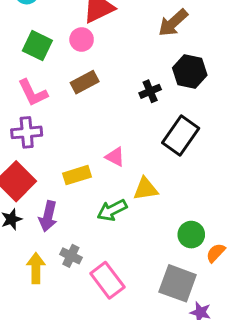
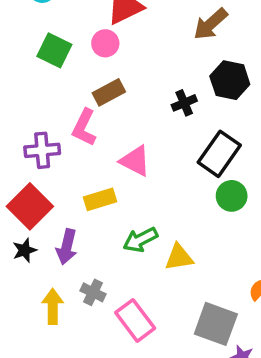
pink L-shape: (33, 93) -> (84, 127), moved, turned 52
pink triangle: (115, 157) -> (135, 161), moved, size x1.4
yellow triangle: (146, 189) -> (179, 257), moved
green circle: (191, 235) -> (232, 196), moved

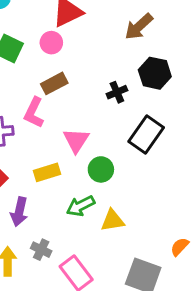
pink triangle: (135, 161) -> (76, 140), turned 36
green circle: (232, 196) -> (101, 169), moved

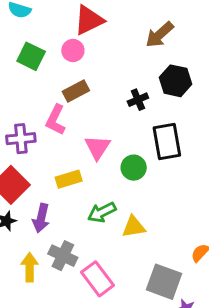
black rectangle: (146, 134) -> (167, 142), turned -45
green circle: (101, 169) -> (134, 168), moved
gray cross: (41, 250) -> (63, 256), size x1.4

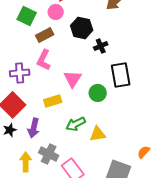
black hexagon: (176, 81) -> (82, 28), moved
brown rectangle: (76, 91) -> (45, 35), moved

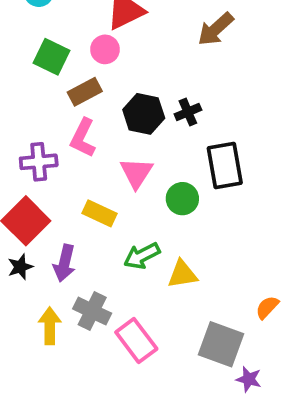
black hexagon: (82, 28) -> (144, 114), moved
yellow rectangle: (53, 101) -> (99, 213), turned 42

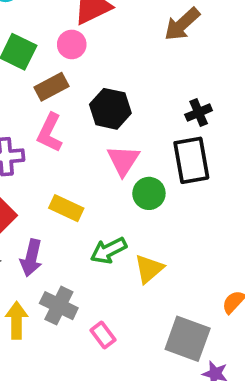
black cross: (188, 112) -> (199, 113), moved
pink triangle: (136, 173) -> (123, 160), moved
yellow triangle: (182, 274) -> (149, 269), turned -32
pink rectangle: (136, 341) -> (103, 335), size x0.6

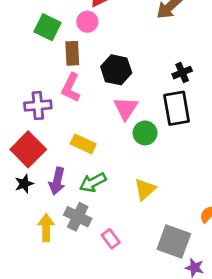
brown rectangle: (51, 87) -> (72, 53), turned -65
green arrow: (109, 250) -> (93, 182), moved

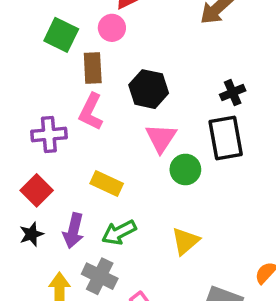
red square: (28, 149) -> (37, 190), size x0.7

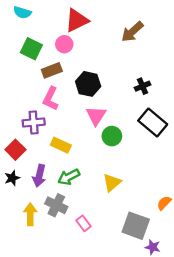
brown rectangle: (93, 68) -> (52, 70), turned 72
purple cross: (49, 135) -> (34, 122), moved
black rectangle: (226, 138) -> (153, 122), moved, turned -40

